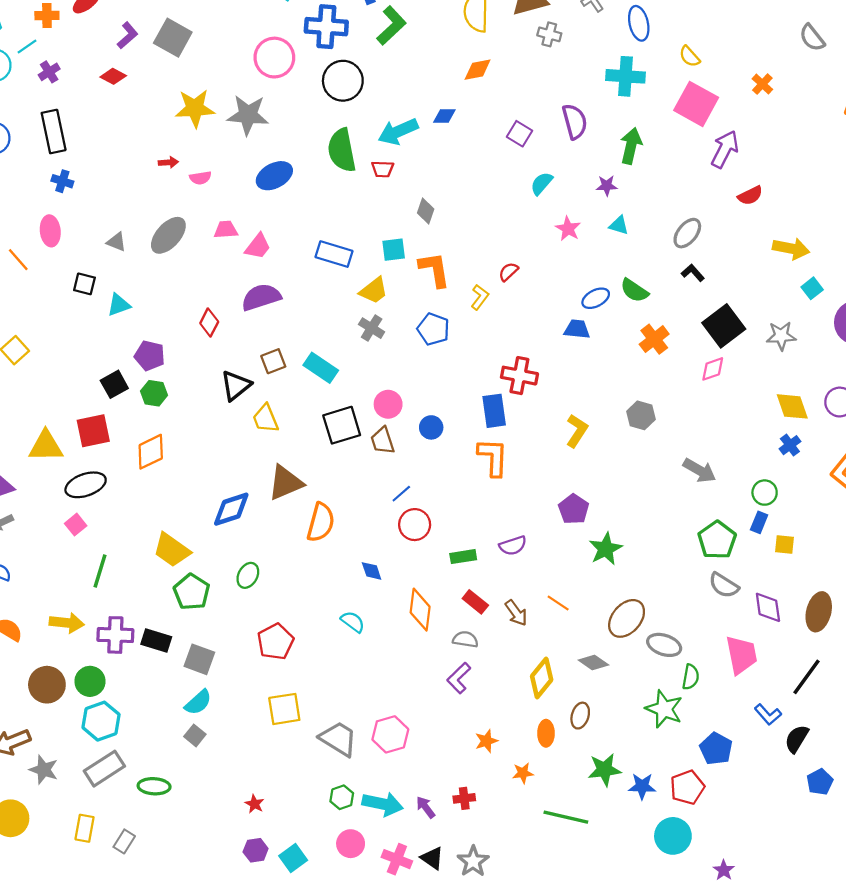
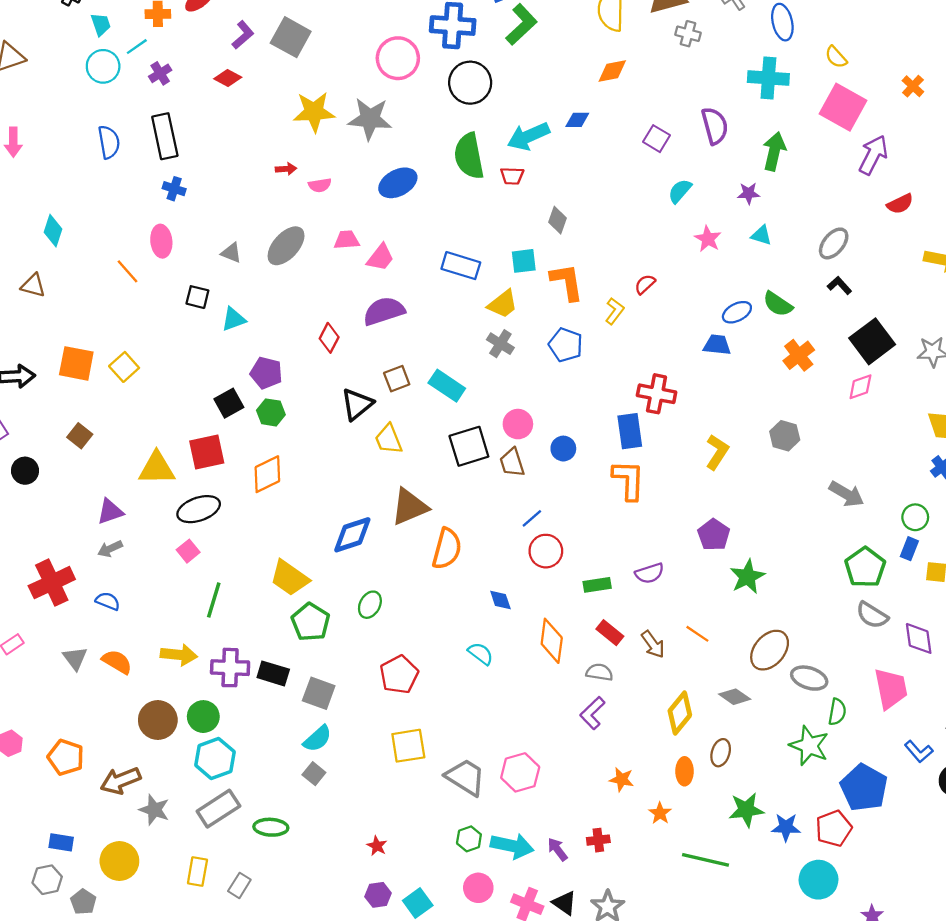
orange star: (486, 741) -> (622, 779), turned 30
blue pentagon: (716, 749) -> (864, 788), size x1.4
orange star: (523, 773) -> (660, 813), turned -30

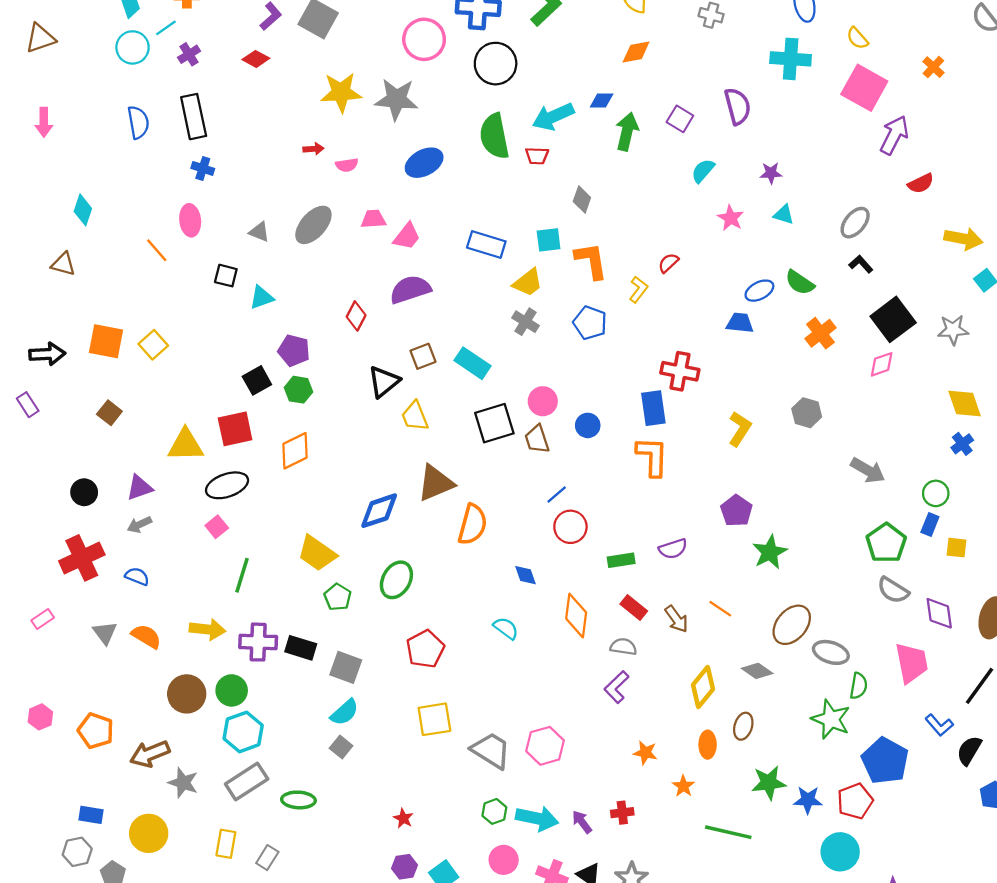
green arrow: (774, 151) -> (627, 132), moved
black circle: (25, 471) -> (84, 492), moved
green ellipse: (370, 605) -> (396, 580), size x1.4
green pentagon: (310, 622) -> (338, 597), size x0.7

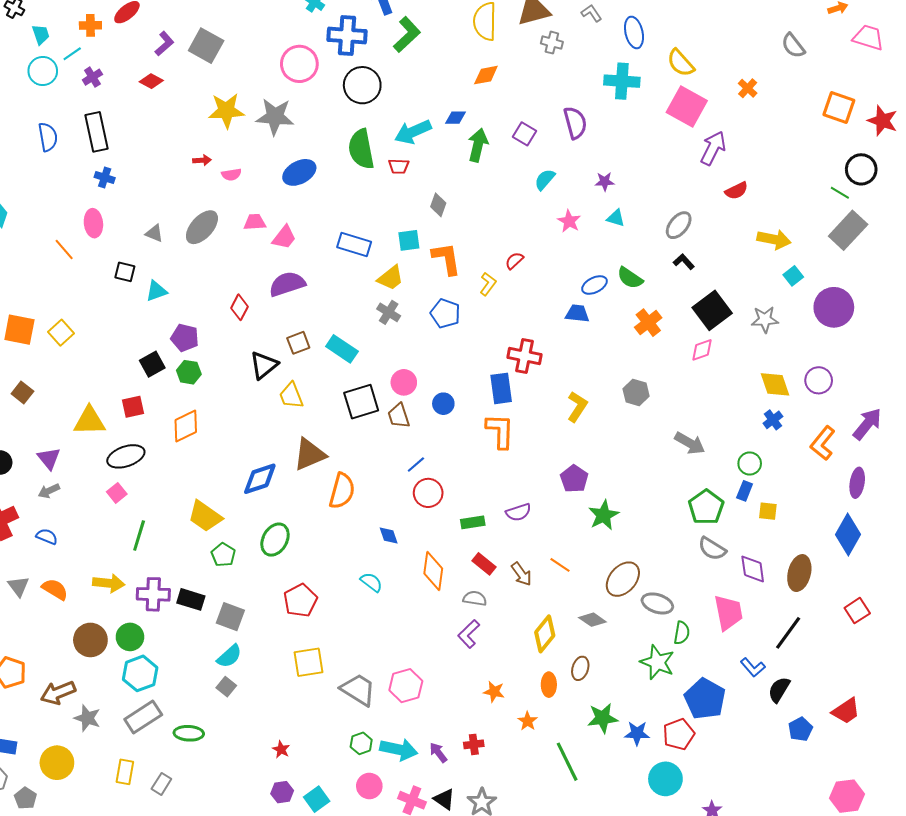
yellow semicircle: (857, 38) -> (681, 63), size x1.4
red square: (235, 429) -> (133, 407), size x0.7
purple triangle: (139, 488) -> (49, 458), turned -50
green line: (728, 832) -> (567, 762), turned 51

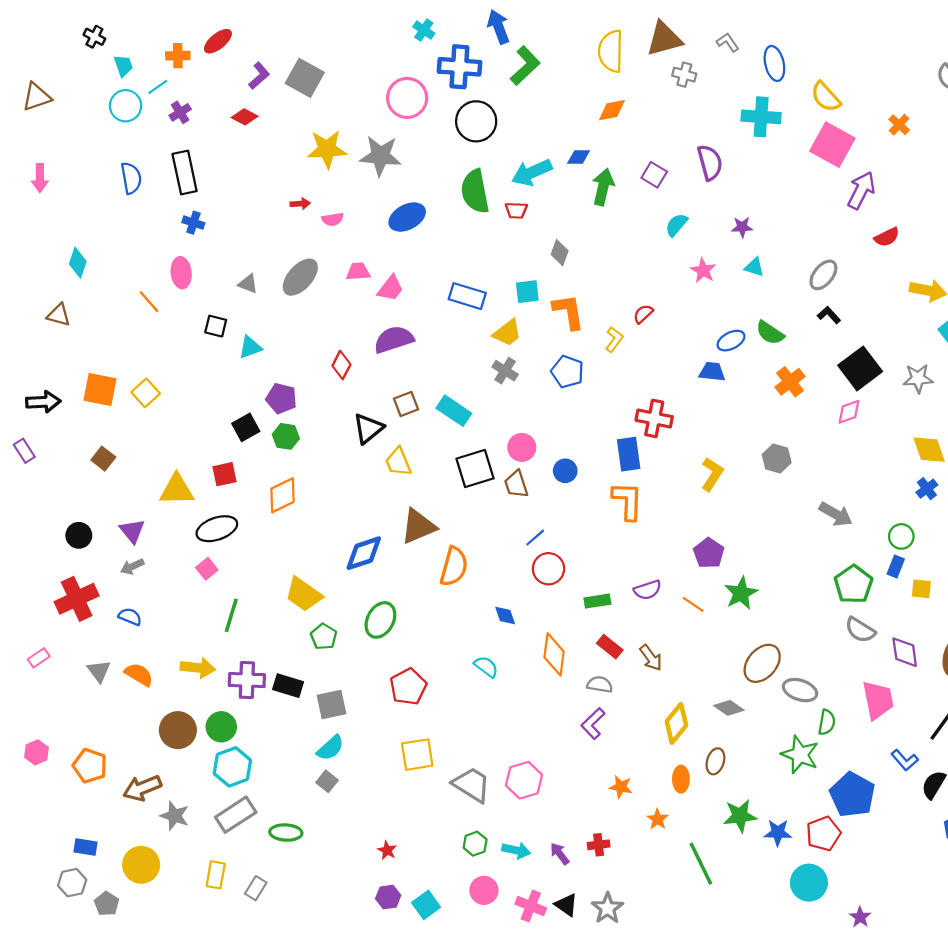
orange line: (560, 565) -> (693, 604), moved
gray square: (230, 617) -> (331, 705), turned -32
cyan arrow: (399, 750) -> (516, 850), size x0.7

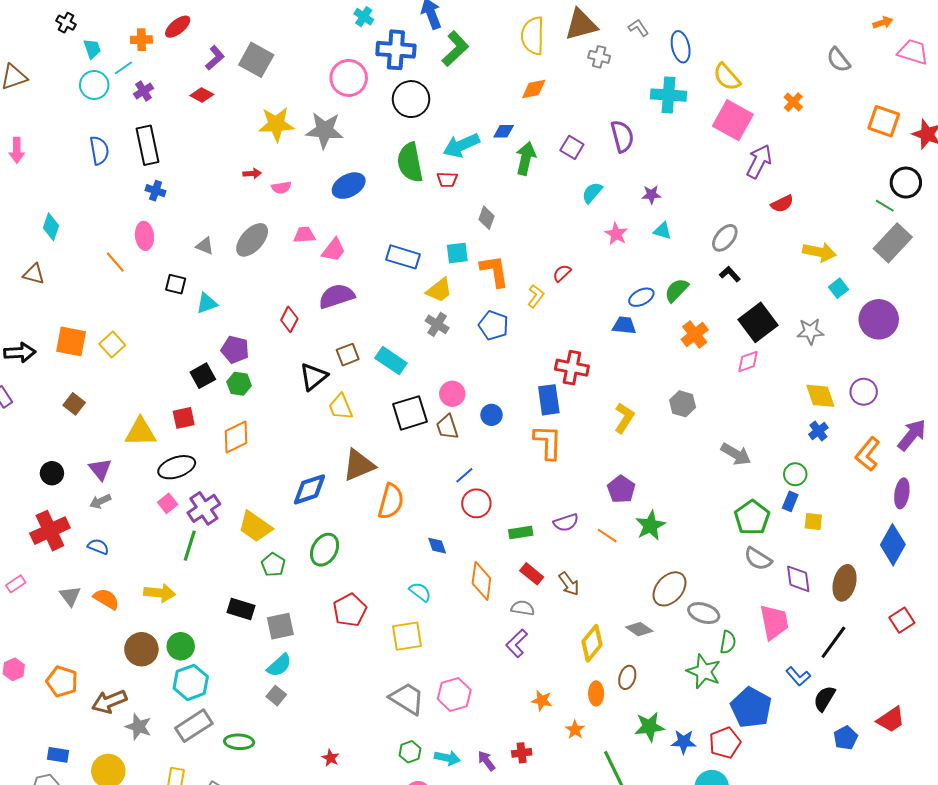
green semicircle: (770, 333) -> (677, 290), turned 100
purple cross: (247, 680) -> (204, 508), moved, turned -36
yellow square: (417, 755) -> (407, 636), moved

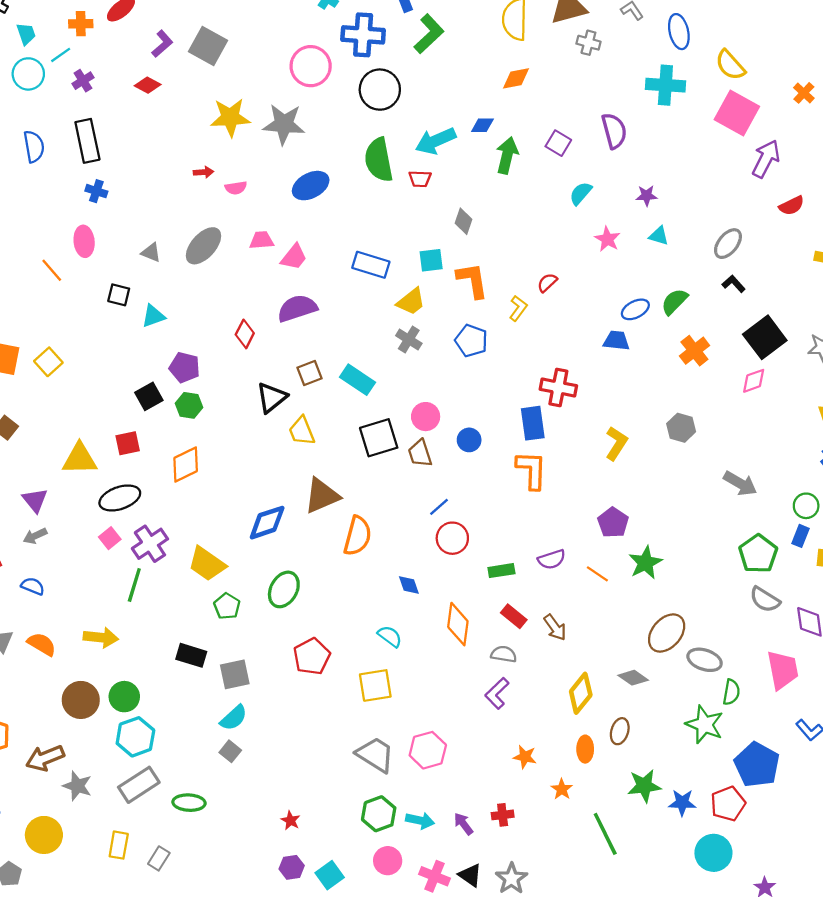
green hexagon: (410, 752) -> (379, 814), size x1.4

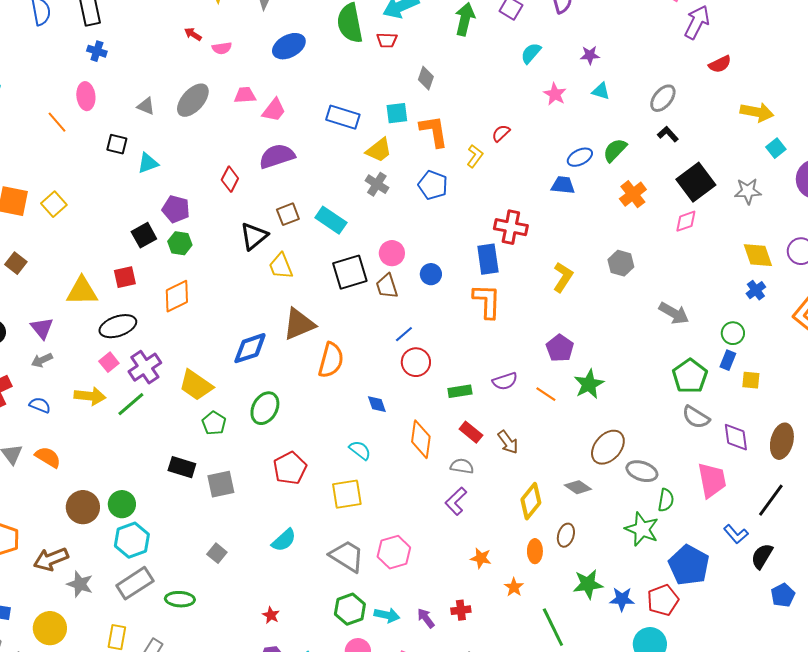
red arrow: (203, 172) -> (193, 34), turned -144
green line: (134, 585) -> (131, 404), turned 32
yellow arrow: (101, 637) -> (90, 396), moved
cyan semicircle: (234, 718) -> (284, 540), moved

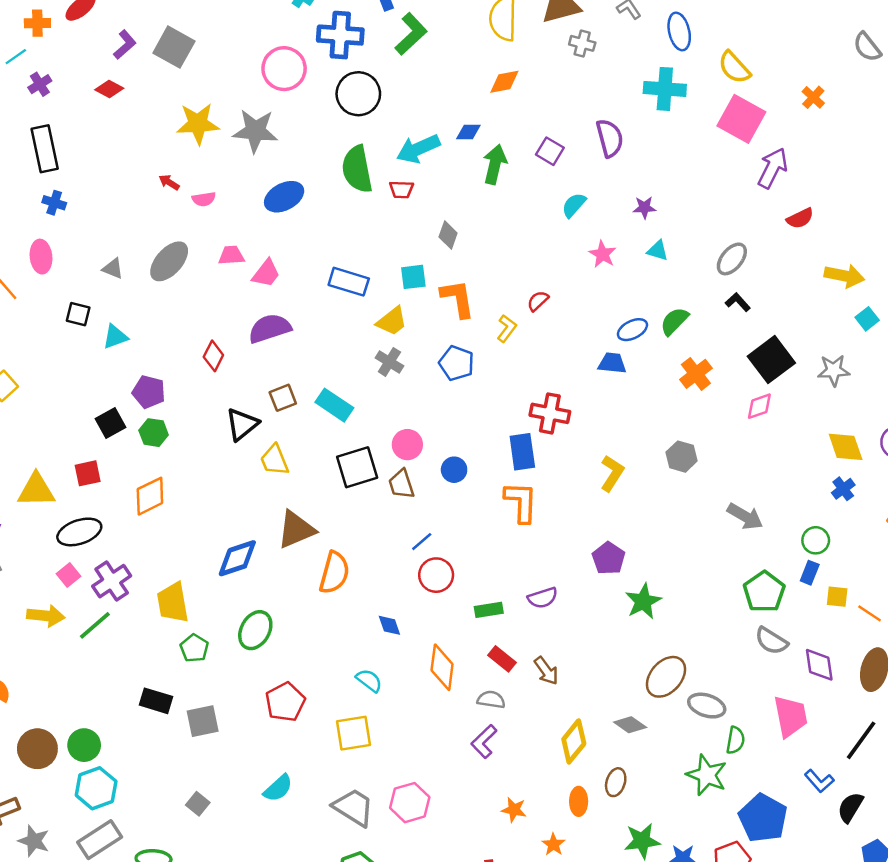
yellow trapezoid: (196, 385) -> (173, 603), turned 45
orange line: (546, 394) -> (870, 613), moved

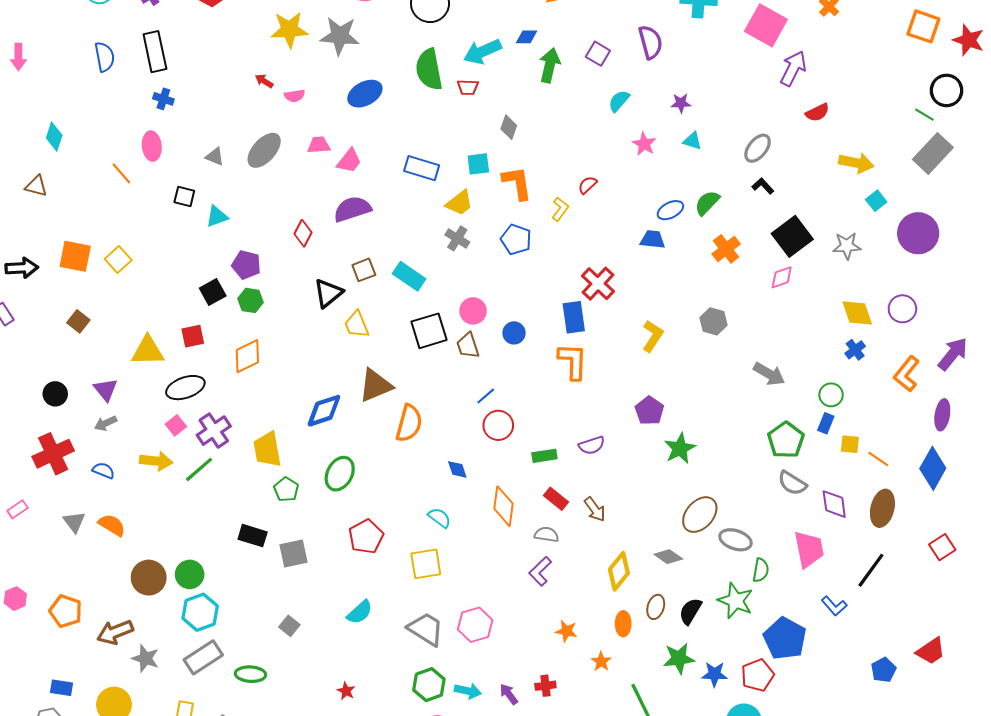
red cross: (550, 413) -> (598, 284), turned 32
black semicircle: (850, 807) -> (690, 611), moved

